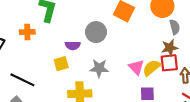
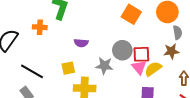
gray circle: (96, 32) -> (122, 50), moved
red square: (169, 63) -> (141, 54), moved
yellow square: (61, 64) -> (68, 68), moved

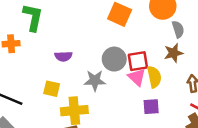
yellow square: (68, 68) -> (52, 89), turned 32
yellow semicircle: (153, 69) -> (154, 77), turned 120

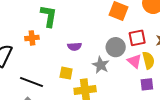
red square: (138, 61) -> (137, 38), moved
gray star: (95, 80) -> (101, 65), turned 30

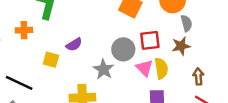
purple semicircle: (75, 47) -> (74, 45), turned -32
yellow square: (66, 73) -> (51, 60), moved

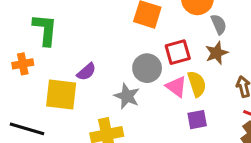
yellow square: (51, 60) -> (61, 94), size x1.6

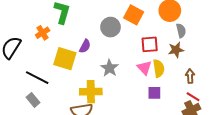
orange cross: (23, 64) -> (43, 33), turned -32
gray circle: (147, 68) -> (111, 27), moved
purple semicircle: (86, 72) -> (85, 46), turned -32

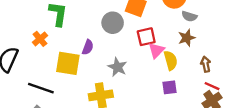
gray semicircle: (181, 31) -> (189, 16), turned 128
red square: (150, 44) -> (146, 37), moved
pink triangle: (144, 68) -> (156, 50), moved, turned 35

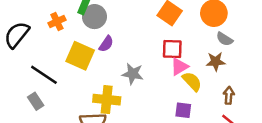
gray circle: (113, 23) -> (94, 17), moved
yellow semicircle: (171, 60) -> (192, 81), turned -42
gray star: (117, 67) -> (133, 74), turned -30

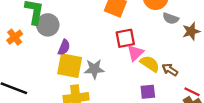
yellow square: (80, 56) -> (70, 66), moved
brown star: (216, 62) -> (191, 31), moved
brown arrow: (229, 95) -> (170, 70), moved, turned -49

